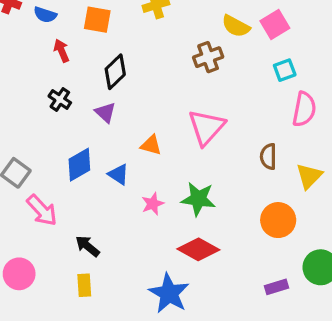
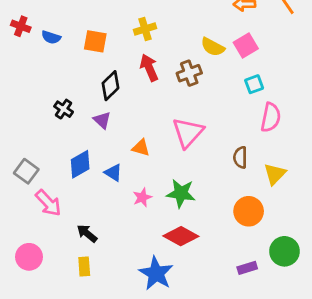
red arrow: (61, 51) -> (149, 68), moved, size x1.4

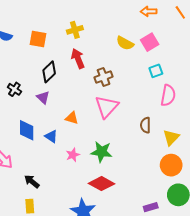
brown cross: (189, 73) -> (104, 77), moved
blue diamond: (80, 164) -> (27, 130), turned -60
orange circle: (249, 211) -> (171, 165), moved

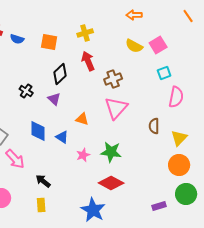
orange arrow: (149, 11) -> (134, 15), moved

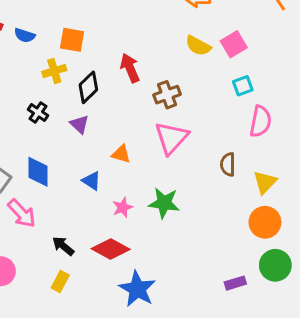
yellow cross: (85, 33) -> (54, 71), moved
blue diamond: (38, 131) -> (38, 172), moved
red diamond: (111, 183) -> (111, 249), moved
yellow rectangle: (41, 205) -> (60, 282), turned 32

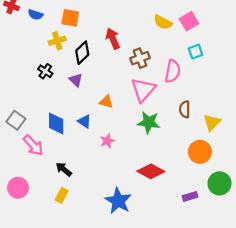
pink semicircle: (260, 121) -> (173, 71), moved
blue diamond: (38, 172) -> (56, 124), moved
green star: (164, 203) -> (149, 122), moved
orange circle: (265, 222) -> (200, 152), moved
red diamond: (111, 249) -> (151, 171), moved

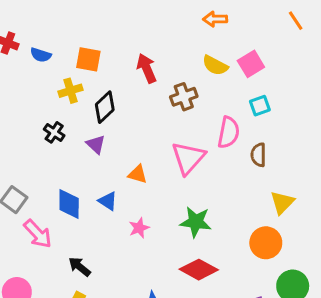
red arrow: (113, 39) -> (147, 68), moved
brown cross: (140, 58) -> (184, 97), moved
brown semicircle: (185, 109) -> (258, 155), moved
green star: (149, 122) -> (196, 222), moved

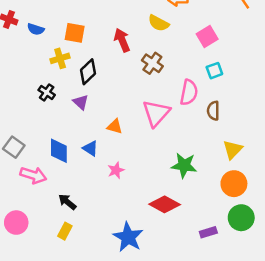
yellow semicircle: (215, 65) -> (159, 23), moved
brown cross: (184, 97) -> (152, 63), turned -35
green star: (196, 222) -> (184, 165), moved
pink arrow: (38, 234) -> (33, 175), turned -30
orange circle: (266, 243) -> (234, 184), moved

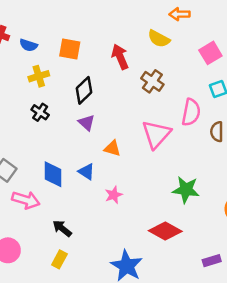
yellow cross: (60, 58) -> (39, 76), moved
purple triangle: (81, 102) -> (87, 123), moved

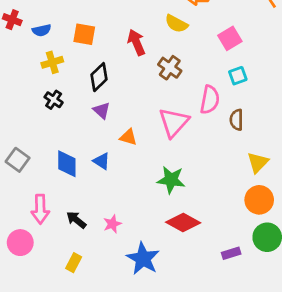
blue semicircle: (28, 45) -> (42, 30), turned -30
green star: (186, 190) -> (171, 180), moved
pink star: (114, 195) -> (112, 224), moved
pink arrow: (26, 200) -> (40, 209), moved, turned 72
yellow rectangle: (59, 259) -> (74, 263), moved

